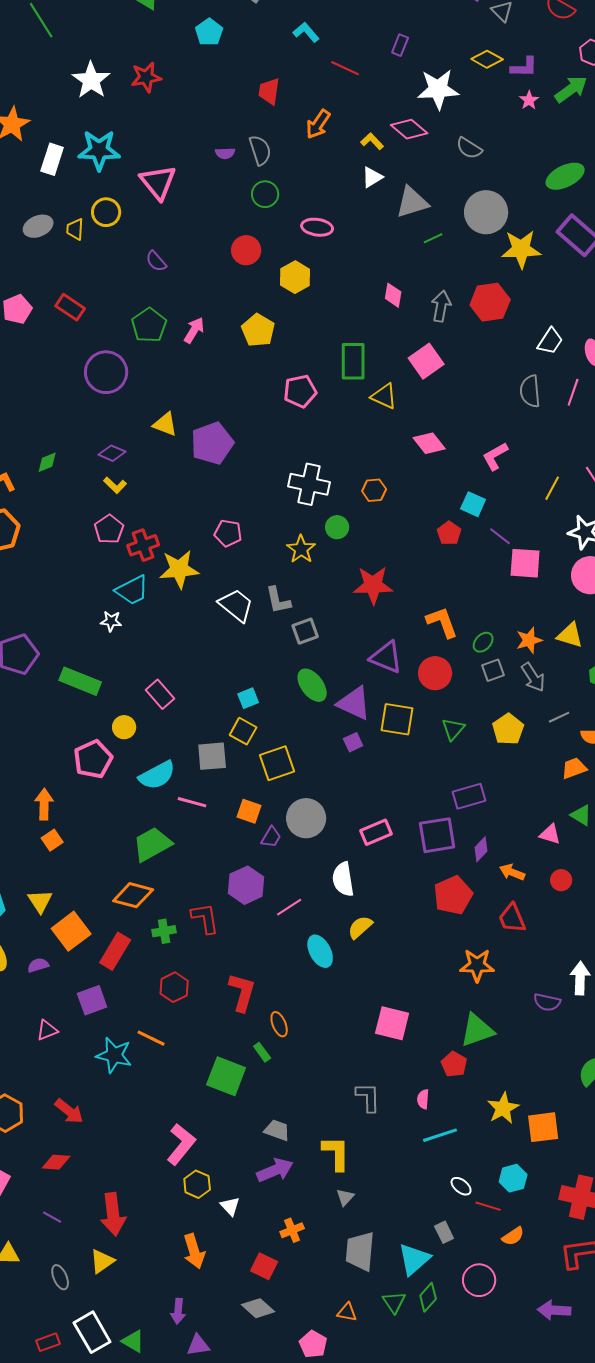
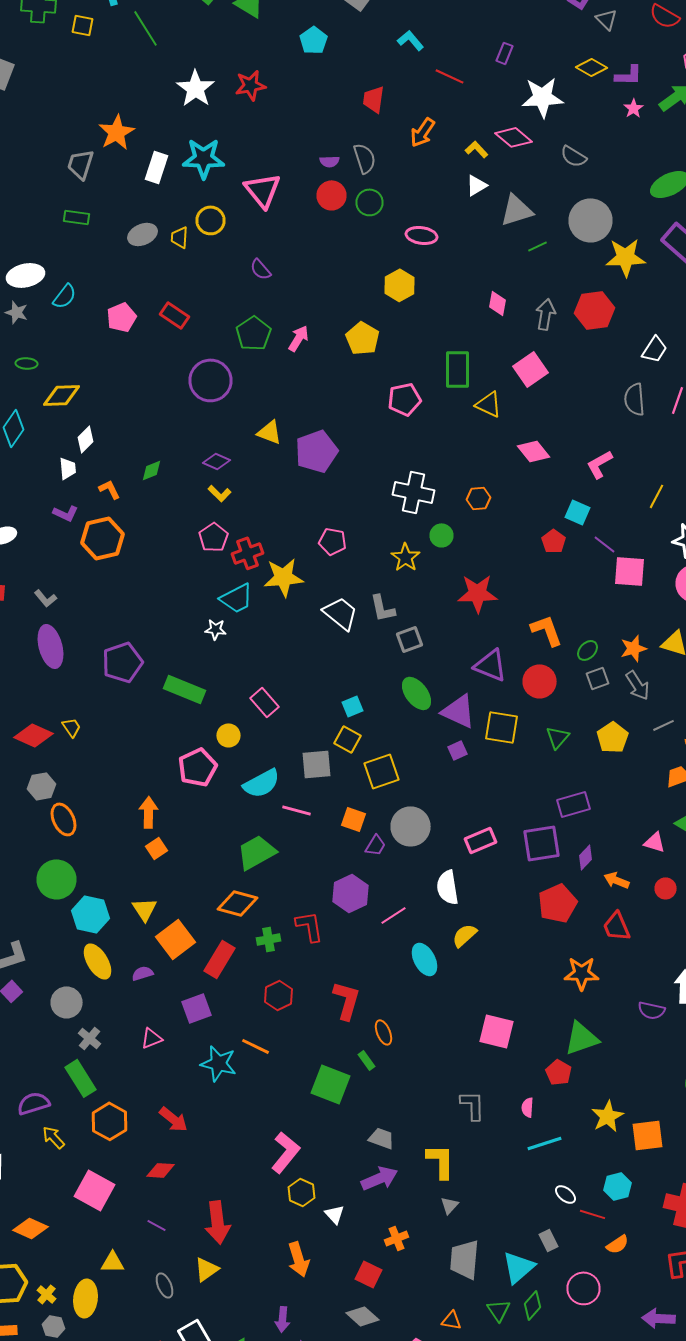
red circle: (246, 250) -> (332, 195), moved

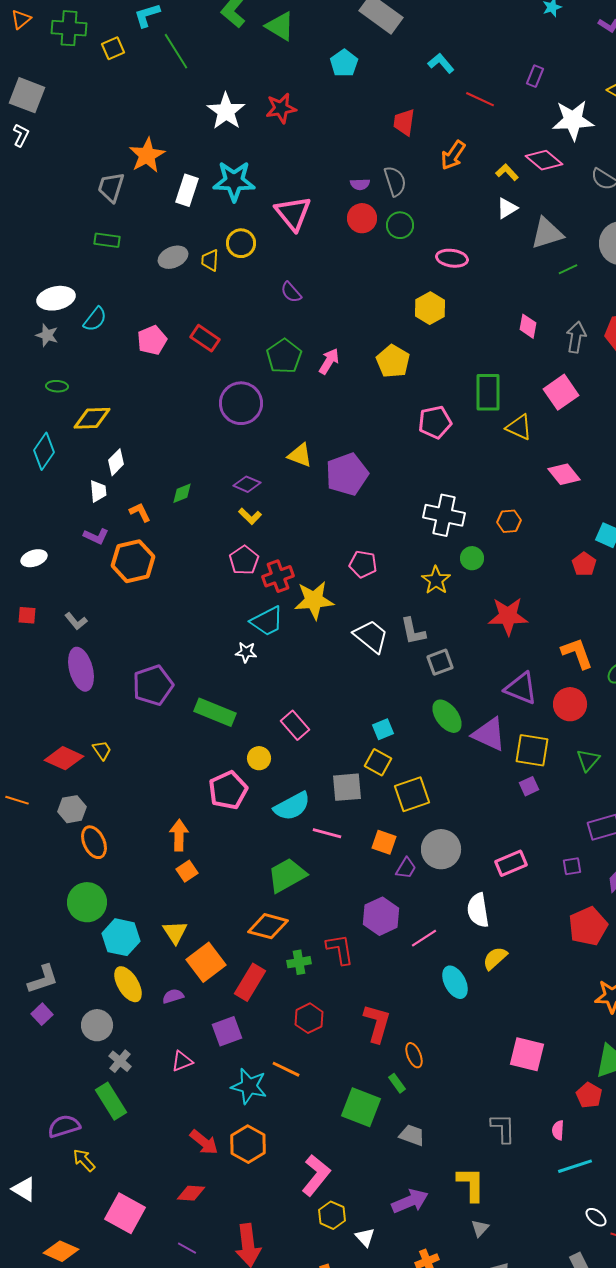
yellow square: (82, 25) -> (113, 48), turned -35
purple square: (458, 750) -> (529, 786), moved
purple square: (542, 843) -> (572, 866), size x0.5
orange hexagon: (110, 1121) -> (248, 1144), moved
gray trapezoid: (382, 1138) -> (412, 1135), moved

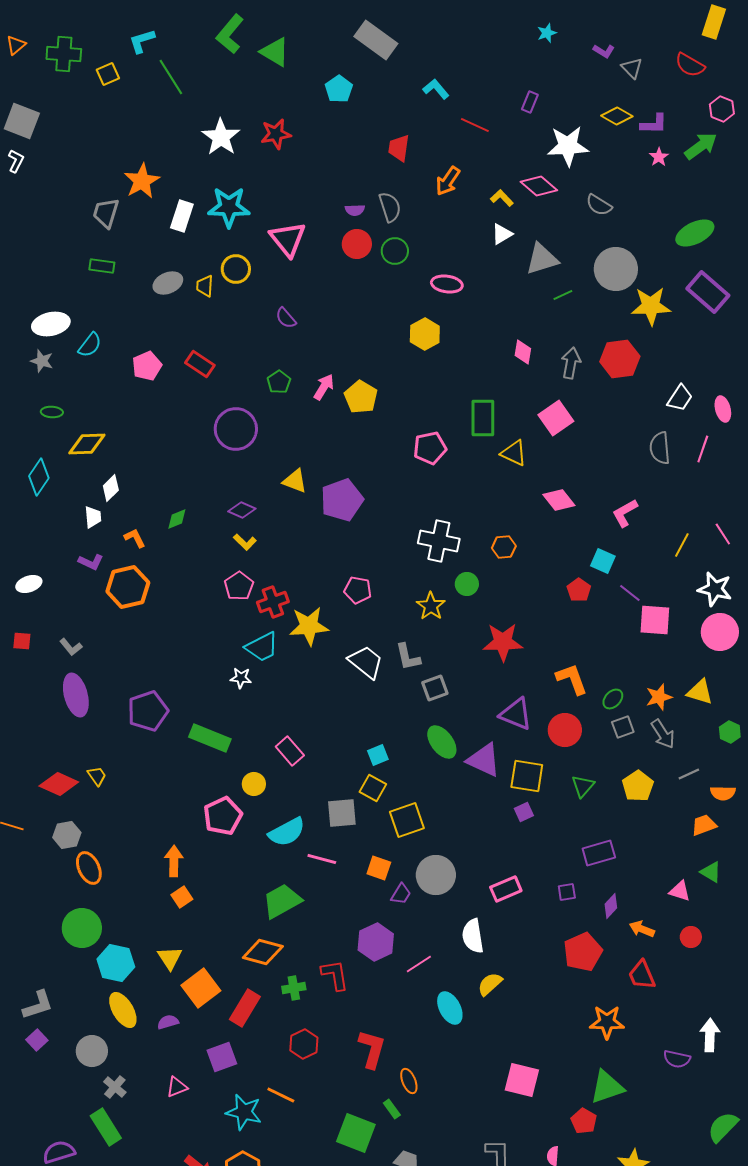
green pentagon: (284, 356) -> (279, 382), size x0.7
yellow pentagon: (393, 361) -> (361, 397), moved

